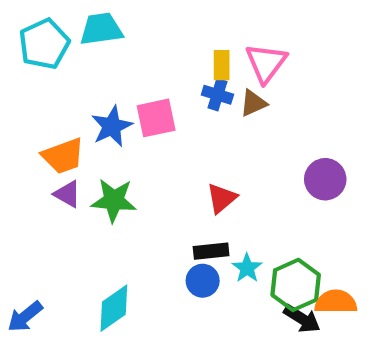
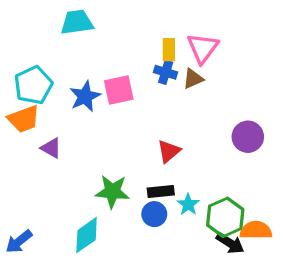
cyan pentagon: (44, 44) -> (33, 85), moved
orange trapezoid: (63, 156) -> (24, 119), moved
green star: (114, 200) -> (112, 192), moved

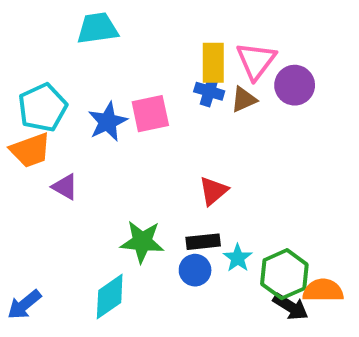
yellow rectangle: (169, 50) -> (213, 63), size x1.4
purple circle: (248, 137) -> (295, 85), moved

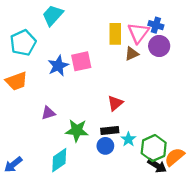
cyan trapezoid: (97, 28) -> (53, 15), turned -40
blue cross: (209, 91) -> (156, 25), moved
cyan pentagon: (43, 108) -> (23, 43), moved
purple triangle: (65, 187) -> (48, 113), moved, turned -48
orange semicircle: (323, 290) -> (175, 157), turned -40

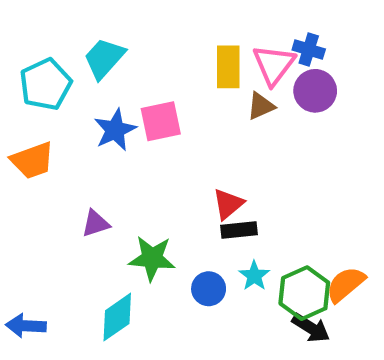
cyan trapezoid: (53, 15) -> (104, 58), moved
black rectangle: (110, 131) -> (239, 230), moved
orange semicircle: (175, 157) -> (346, 284), moved
blue arrow: (13, 165) -> (26, 326), turned 42

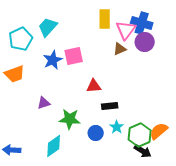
blue cross: (309, 50) -> (142, 23), size x1.5
yellow rectangle: (228, 67) -> (105, 19), moved
red triangle: (228, 204) -> (94, 86), moved, turned 35

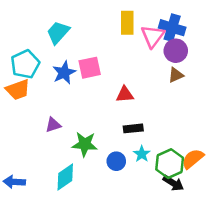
cyan pentagon: (21, 39) -> (25, 64), moved
brown triangle: (120, 49) -> (176, 75), moved
red triangle: (94, 86) -> (125, 94), moved

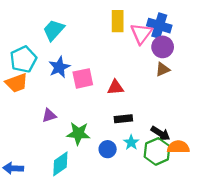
pink square: (90, 68) -> (83, 78), moved
orange semicircle: (193, 159) -> (178, 147), turned 40
black arrow: (173, 183) -> (160, 133), moved

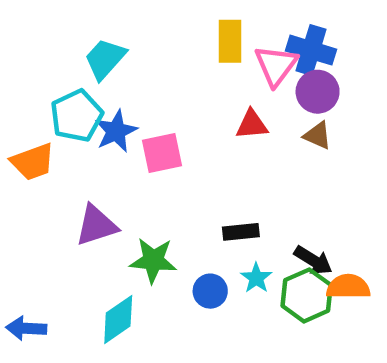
cyan pentagon: (23, 59) -> (77, 116), moved
brown triangle: (163, 69) -> (318, 135), turned 48
red triangle: (115, 87) -> (252, 125), moved
purple triangle: (49, 115) -> (96, 225), size x1.5

